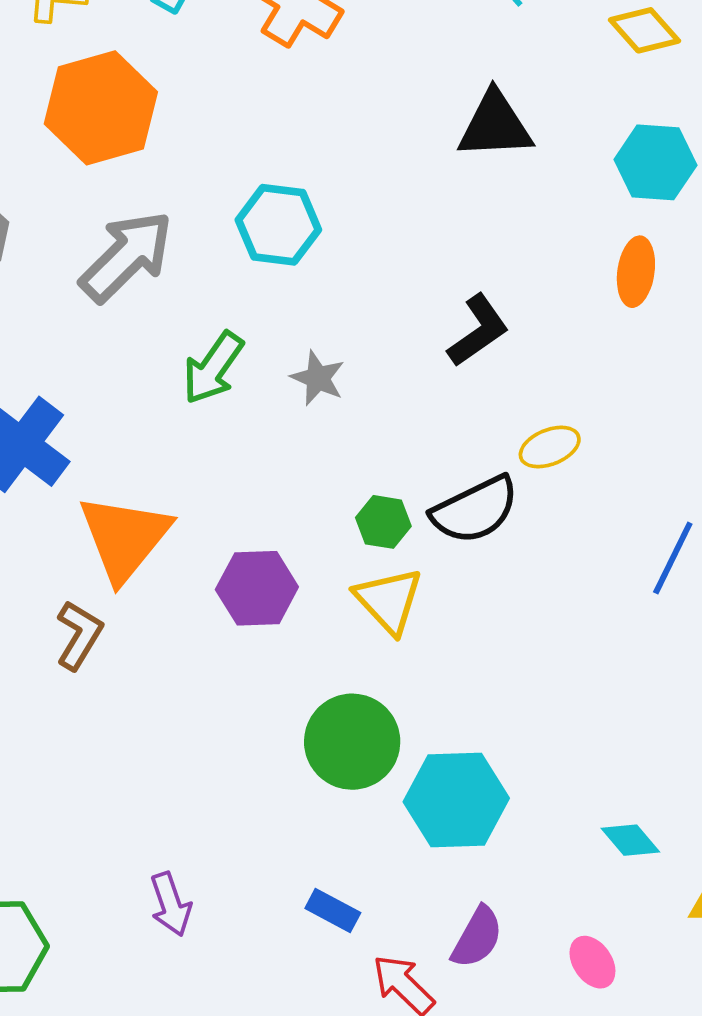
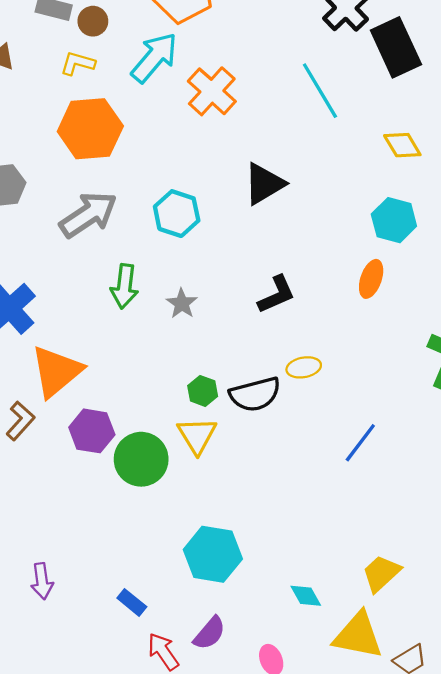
black triangle: (495, 125) -> (264, 184), moved, turned -39
green arrow: (213, 368) -> (124, 286), turned -39
purple hexagon: (257, 588) -> (92, 431), moved
green circle: (352, 742) -> (141, 459), moved

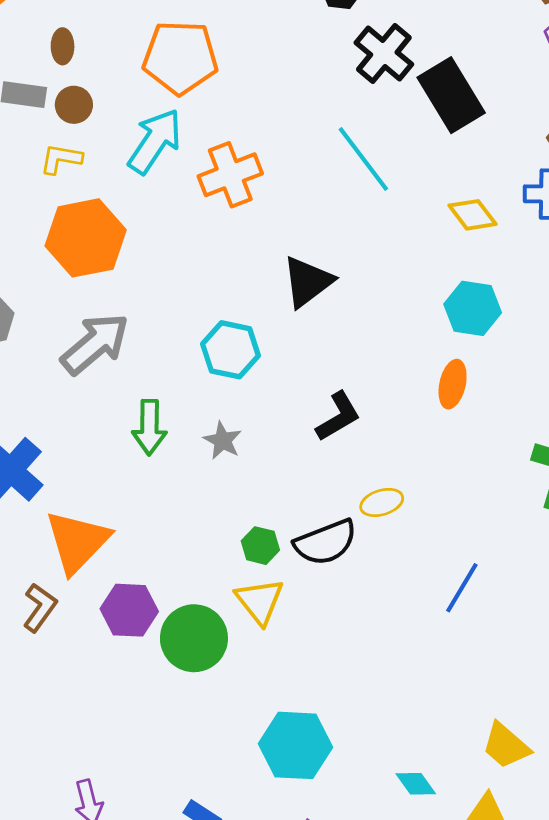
orange cross: (212, 91) -> (230, 175), turned 33
cyan hexagon: (177, 214) -> (231, 350), moved
yellow trapezoid: (381, 573) -> (506, 746), turned -90

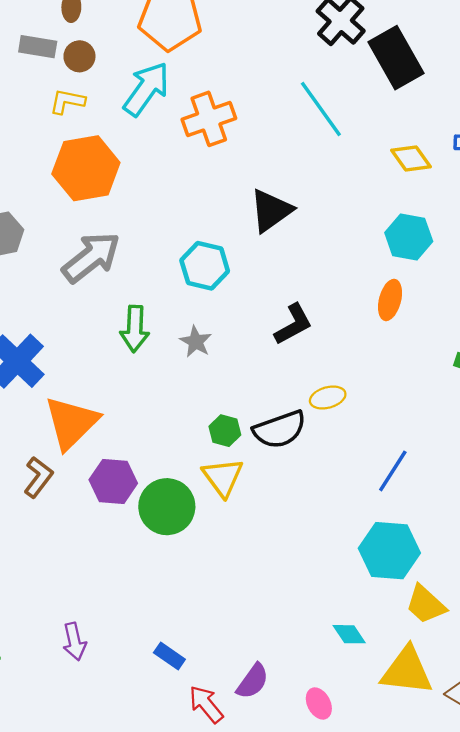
cyan hexagon: (296, 745) -> (389, 551), moved

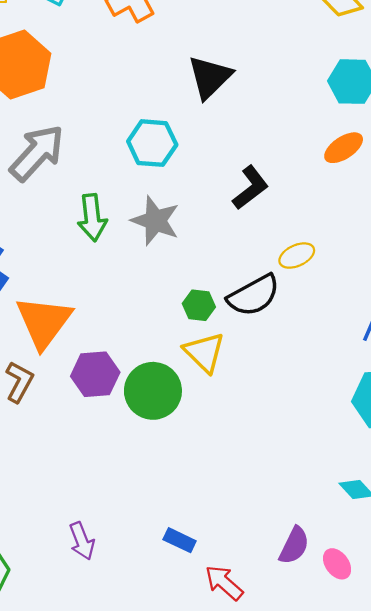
orange ellipse: (390, 300) -> (344, 148), turned 51
gray star: (196, 342) -> (155, 221), size x1.5
purple semicircle: (253, 681) -> (294, 546), moved

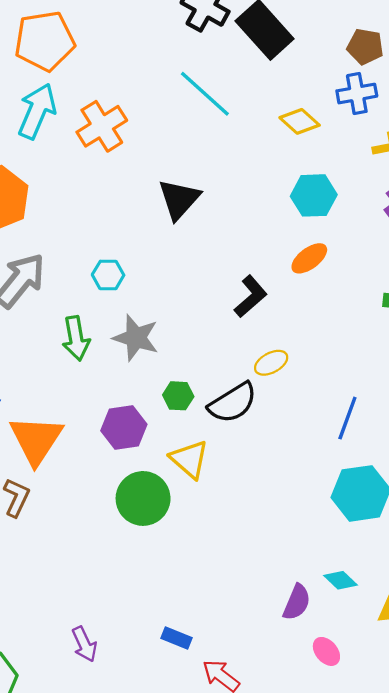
cyan hexagon: (152, 143) -> (108, 275), moved, size x0.7
black L-shape: (250, 188) -> (251, 296), moved
green hexagon: (199, 305) -> (178, 396), moved
purple hexagon: (95, 374) -> (124, 428), moved
purple semicircle: (294, 546) -> (297, 602), moved

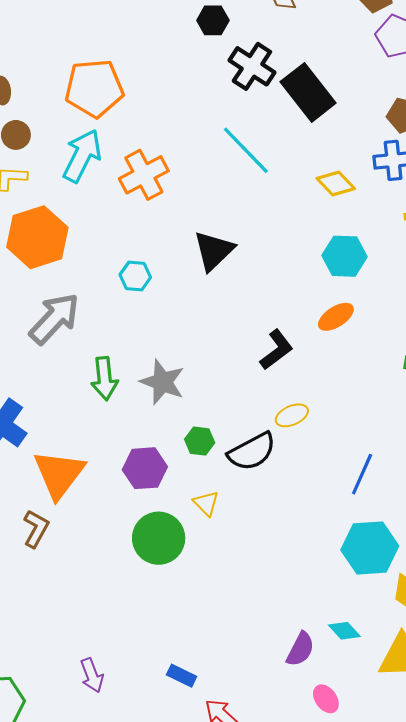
cyan hexagon: (108, 275) -> (135, 276), moved
yellow triangle: (189, 459) -> (206, 503), size x0.7

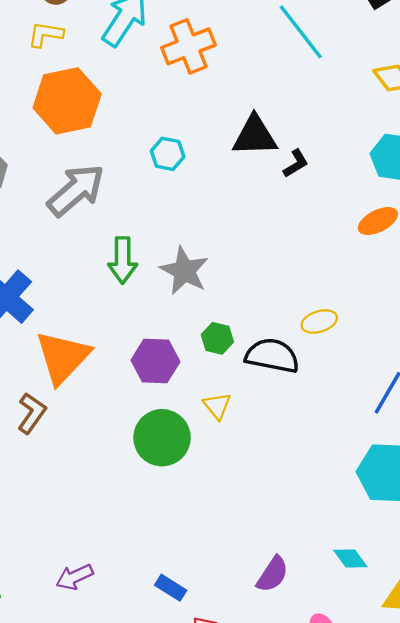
black triangle: (214, 251) -> (255, 136), turned 36
black L-shape: (276, 350) -> (296, 163), moved, size x0.7
black semicircle: (252, 452) -> (272, 356), turned -147
purple semicircle: (300, 649) -> (273, 574), moved
purple arrow: (92, 675) -> (75, 577), turned 80

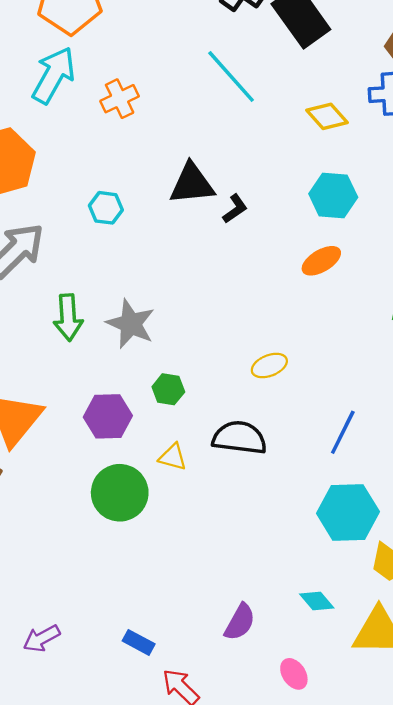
orange cross: (189, 46) -> (120, 99), size x0.7
black semicircle: (272, 356) -> (239, 438), moved
yellow triangle: (217, 406) -> (173, 457), turned -32

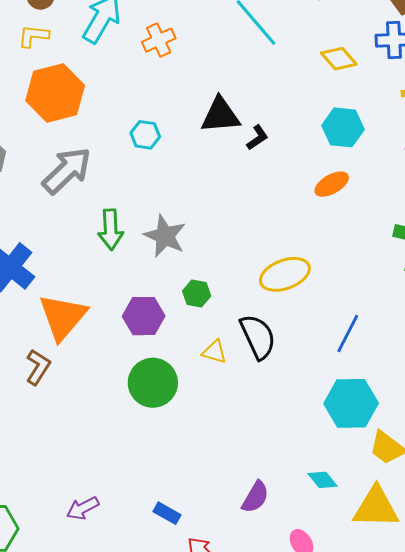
yellow ellipse: (269, 366) -> (285, 274), size x1.6
black semicircle: (239, 438) -> (258, 337), turned 57
yellow triangle: (173, 457) -> (214, 352), moved

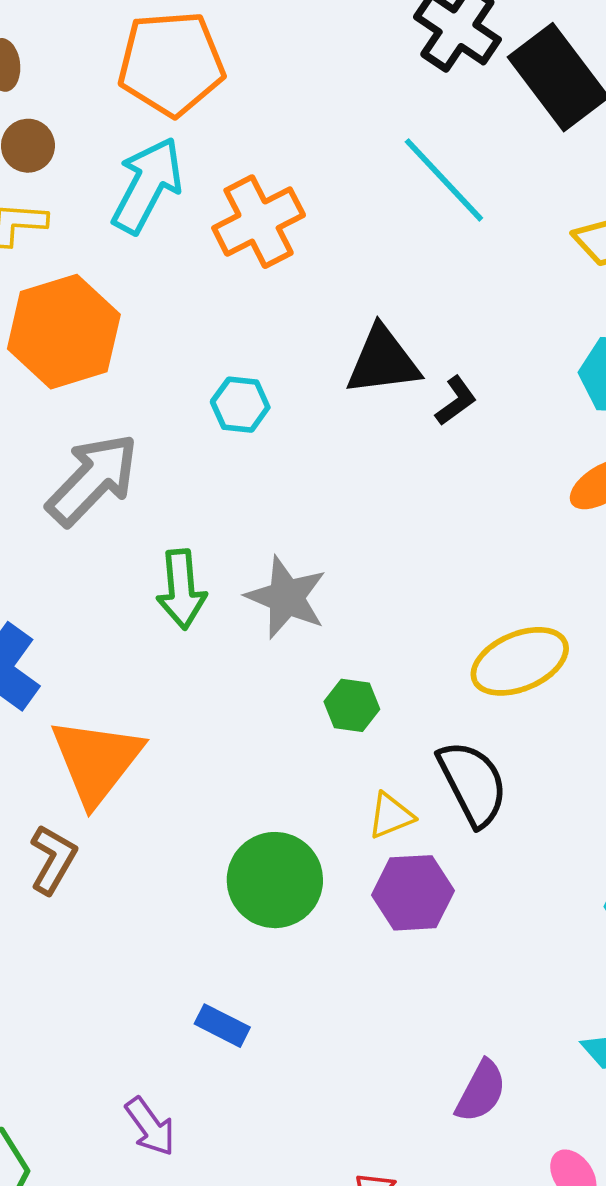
orange cross: (159, 40) -> (259, 222), size x1.4
purple hexagon: (144, 316) -> (413, 893), moved
yellow triangle: (214, 352) -> (391, 816), turned -36
purple arrow: (83, 508) -> (150, 1127), turned -96
blue rectangle: (167, 513) -> (222, 1026), moved

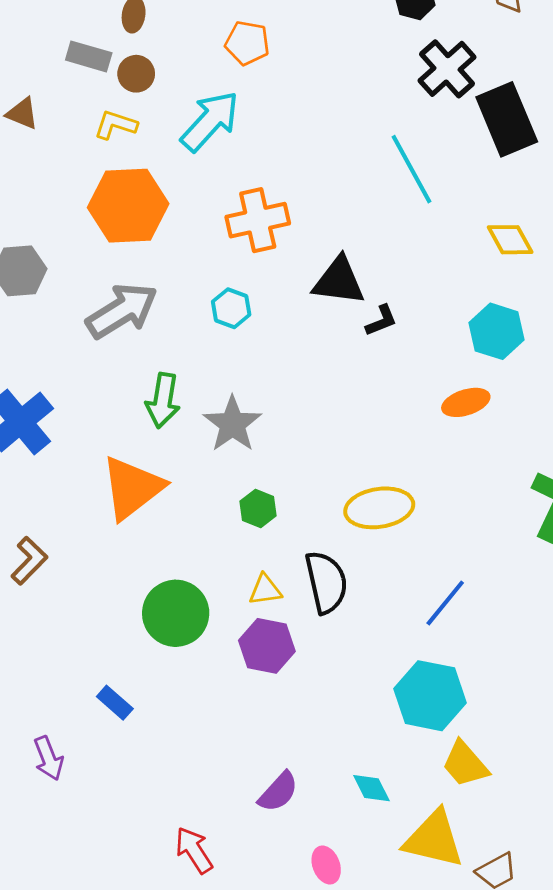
orange pentagon: (171, 63) -> (247, 43), size x0.6
orange cross: (259, 222) -> (258, 220), moved
cyan hexagon: (240, 405) -> (231, 308), moved
orange triangle: (96, 761) -> (132, 488), moved

